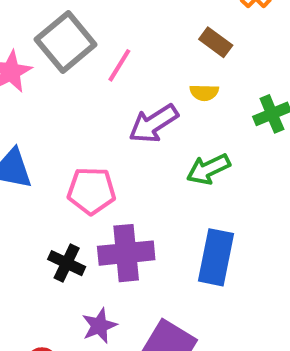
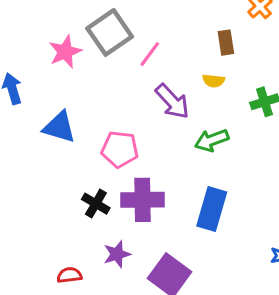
brown rectangle: (216, 42) -> (226, 43), turned 40
purple arrow: (154, 124) -> (172, 101), turned -105

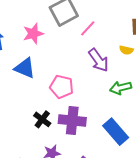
pink star: (65, 52) -> (33, 34), moved
blue rectangle: (212, 209) -> (116, 132), turned -64

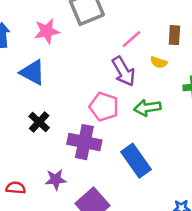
pink line: (88, 28) -> (131, 39), moved
pink pentagon: (62, 87) -> (104, 107), moved
black cross: (42, 119) -> (39, 122), moved

